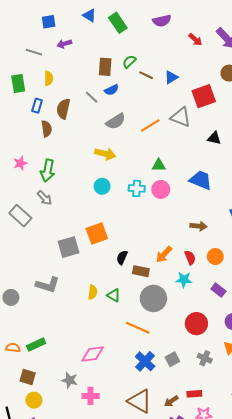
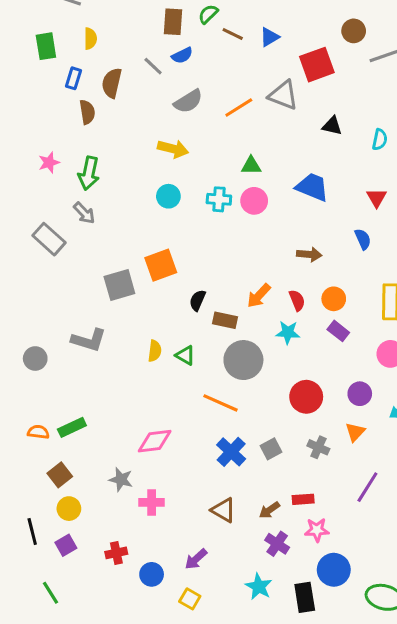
purple rectangle: (218, 290) -> (338, 331), moved
brown square: (28, 377) -> (60, 475), turned 35
brown triangle: (140, 401) -> (224, 510), size x0.7

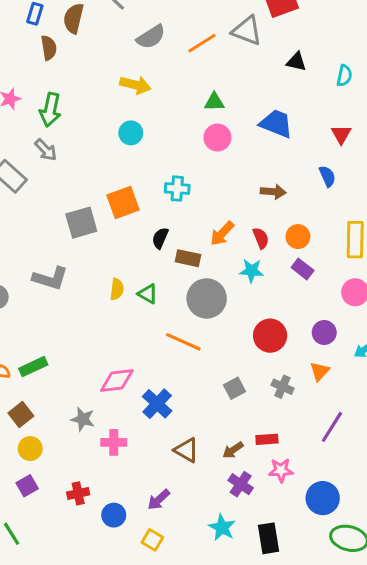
cyan cross: (219, 199) -> (177, 189), moved
blue cross: (231, 452) -> (157, 404), moved
blue circle: (334, 570) -> (323, 498), moved

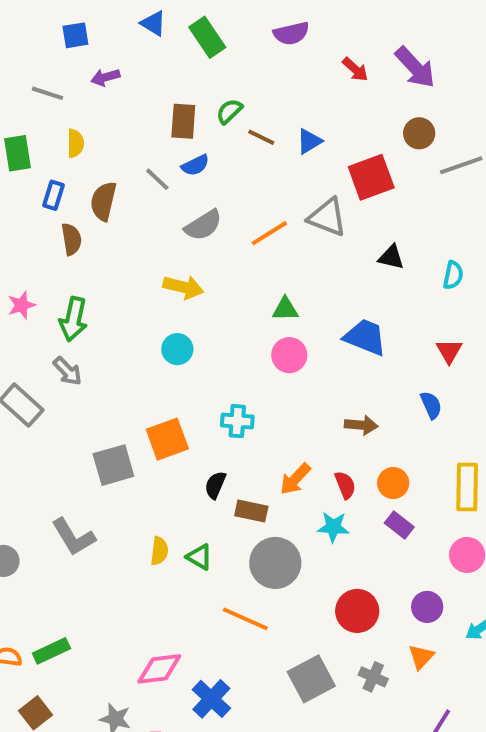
gray L-shape: (50, 278) -> (73, 537), turned 42
gray square: (234, 388) -> (311, 679), size x1.6

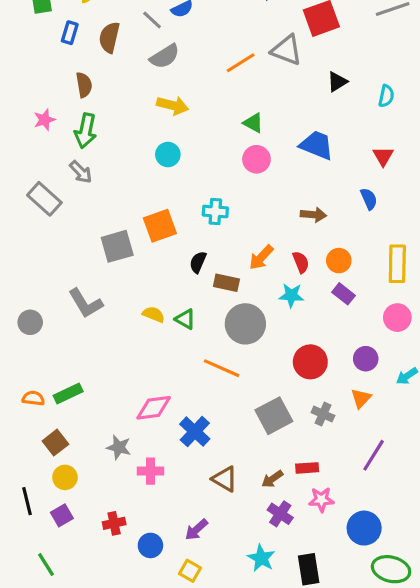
gray semicircle: (203, 225) -> (165, 56), moved
brown semicircle: (71, 239) -> (84, 85), moved
black triangle: (391, 257) -> (337, 82), turned -45
green triangle: (285, 309) -> (253, 123), turned 30
yellow semicircle: (159, 551) -> (154, 314), turned -75

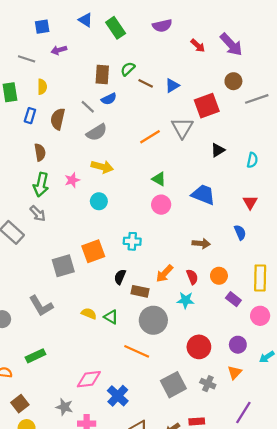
gray triangle: (287, 50) -> (182, 128), turned 40
pink star: (44, 120) -> (72, 180), moved
purple rectangle: (344, 294) -> (233, 299), moved
green rectangle: (68, 394) -> (35, 356), moved

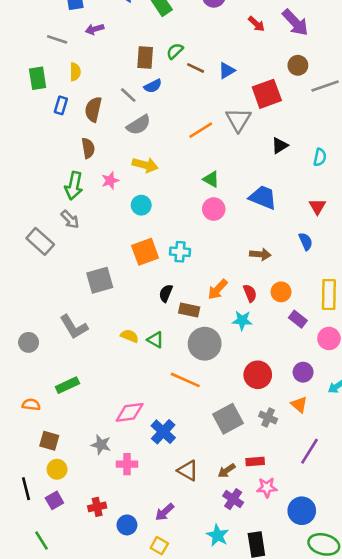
brown semicircle: (40, 152) -> (88, 148), moved
orange square: (93, 251) -> (145, 252), moved
orange triangle: (235, 372) -> (299, 405), turned -32
brown square: (20, 404) -> (49, 441), turned -36

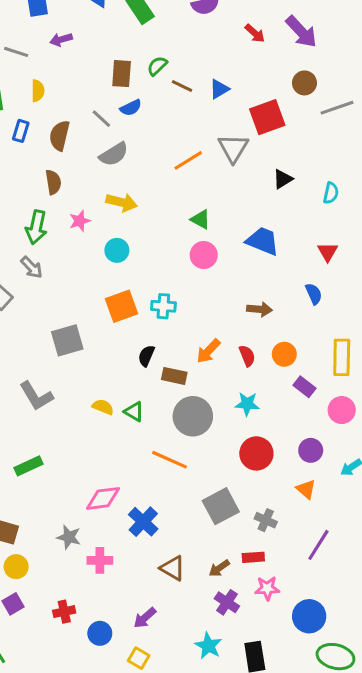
cyan star: (242, 320) -> (247, 404), moved
gray cross: (268, 417) -> (266, 520), moved

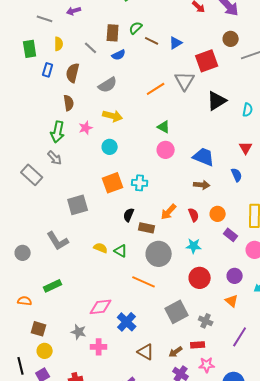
gray line: (101, 119) -> (91, 48), moved
black triangle: (283, 179) -> (217, 101), size x1.5
blue trapezoid: (263, 241) -> (204, 157), moved

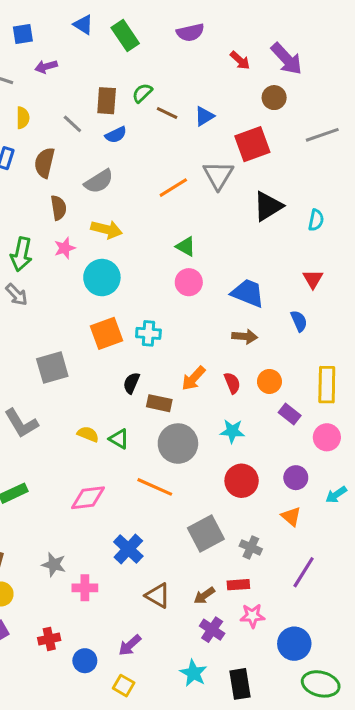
brown circle: (231, 39) -> (274, 98), moved
brown semicircle: (69, 103) -> (58, 208), moved
cyan circle: (110, 147) -> (102, 278), size x1.5
pink diamond: (101, 307) -> (88, 498), moved

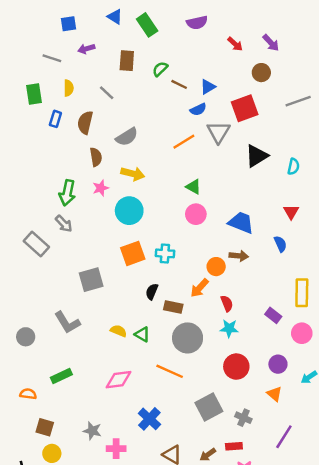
purple arrow: (287, 59) -> (271, 43), size x0.7
brown rectangle: (107, 101) -> (127, 61), moved
blue semicircle: (116, 135) -> (198, 109), moved
orange circle: (269, 381) -> (216, 267), moved
red semicircle: (232, 383) -> (227, 303), moved

